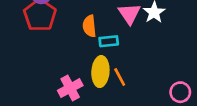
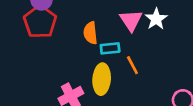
orange line: (120, 77) -> (132, 65), moved

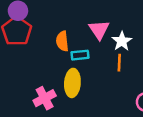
white star: (156, 19) -> (122, 41), moved
orange line: (132, 65) -> (119, 63), moved, turned 30

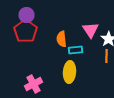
pink cross: (45, 98) -> (34, 84), moved

